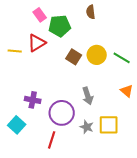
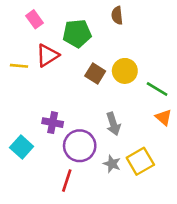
pink rectangle: (40, 15) -> (34, 19), moved
green line: (122, 58) -> (157, 89), moved
purple cross: (33, 100) -> (53, 123), moved
cyan square: (17, 125) -> (22, 147), moved
yellow square: (109, 125) -> (140, 161), turned -30

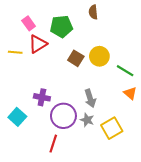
pink rectangle: (34, 19) -> (29, 23), moved
gray star: (112, 164) -> (87, 120), moved

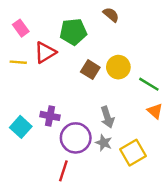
brown semicircle: (93, 12) -> (111, 15), turned 136
pink rectangle: (29, 23) -> (21, 28), moved
cyan square: (17, 117) -> (21, 127), moved

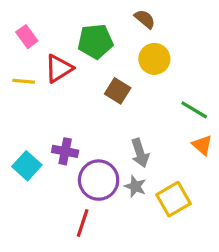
yellow circle: (118, 67) -> (154, 59), moved

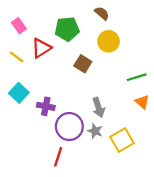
yellow line: (24, 81) -> (17, 57), turned 32
green line: (194, 110) -> (137, 77), turned -48
cyan square: (27, 166) -> (19, 93), moved

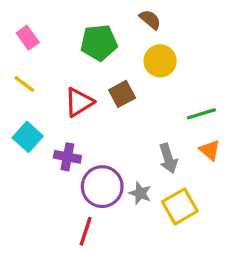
red triangle: (41, 48) -> (79, 102), moved
brown square: (83, 64) -> (122, 94), turned 30
gray arrow: (98, 107) -> (168, 158), moved

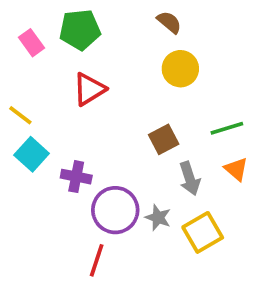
green pentagon: (99, 43) -> (80, 30), moved
yellow line: (24, 84) -> (20, 115), moved
brown square: (122, 94) -> (164, 139), moved
red triangle: (79, 102) -> (89, 89), moved

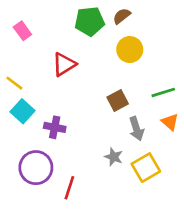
brown semicircle: (169, 22) -> (122, 16), turned -78
green pentagon: (80, 30) -> (90, 21), moved
purple circle: (115, 210) -> (36, 168), moved

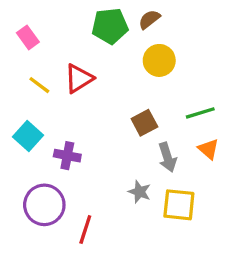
yellow line: (14, 83) -> (39, 85), moved
yellow square: (146, 168) -> (179, 205), turned 36

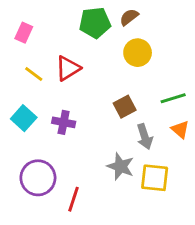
pink rectangle: (28, 37) -> (24, 33), turned 60
purple cross: (67, 156) -> (64, 122), moved
gray star: (140, 192) -> (120, 166), size x1.4

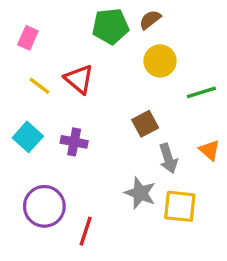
red triangle: (68, 68) -> (79, 79), turned -48
green line: (173, 98) -> (201, 92), moved

